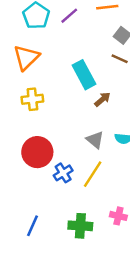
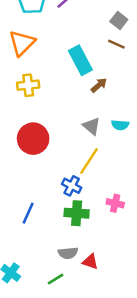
blue cross: (63, 173) -> (72, 186), moved, turned -30

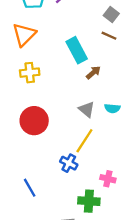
blue line: (28, 213) -> (30, 188), turned -54
green cross: (77, 213) -> (89, 201), moved

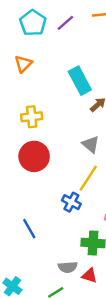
orange triangle: (24, 35) -> (23, 64), size x0.7
yellow cross: (30, 73) -> (32, 117), moved

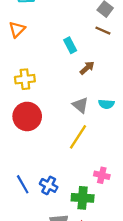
cyan rectangle: (80, 81) -> (70, 45), size x0.6
blue cross: (71, 202) -> (49, 185), moved

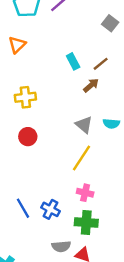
brown line: (103, 31) -> (101, 64), moved, turned -63
red circle: (27, 116) -> (28, 137), size x0.6
pink cross: (102, 175) -> (85, 193), moved

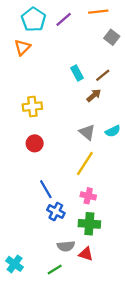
orange triangle: (17, 45) -> (22, 47), moved
cyan semicircle: (111, 123) -> (113, 131), turned -32
blue line: (23, 208) -> (46, 189), moved

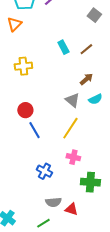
brown arrow: (94, 95) -> (86, 79), moved
yellow cross: (32, 107) -> (23, 66), moved
blue line: (46, 189) -> (34, 130), moved
green cross: (89, 224) -> (90, 182), moved

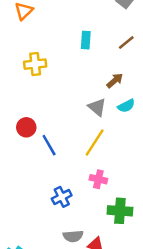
cyan rectangle: (63, 47) -> (86, 40), turned 32
brown line: (86, 49) -> (126, 43), moved
red circle: (25, 110) -> (26, 127), moved
blue cross: (44, 171) -> (62, 197), turned 35

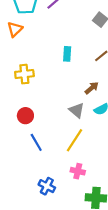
red circle: (26, 127) -> (25, 116), moved
blue cross: (62, 197) -> (47, 186), turned -35

